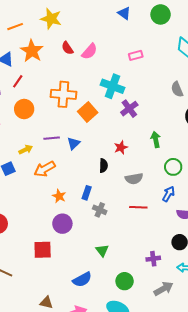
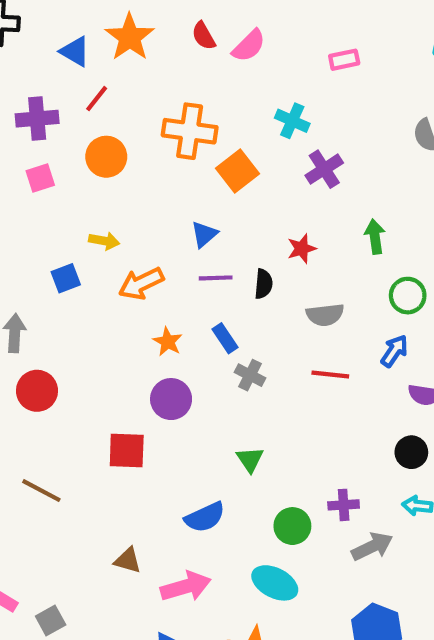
cyan cross: (113, 86) -> (292, 121), size x0.7
purple line: (52, 138) -> (216, 278), moved
yellow arrow: (26, 150) -> (104, 241), turned 32
blue rectangle: (87, 193) -> (225, 338), turned -56
purple cross: (153, 259) -> (344, 505), moved

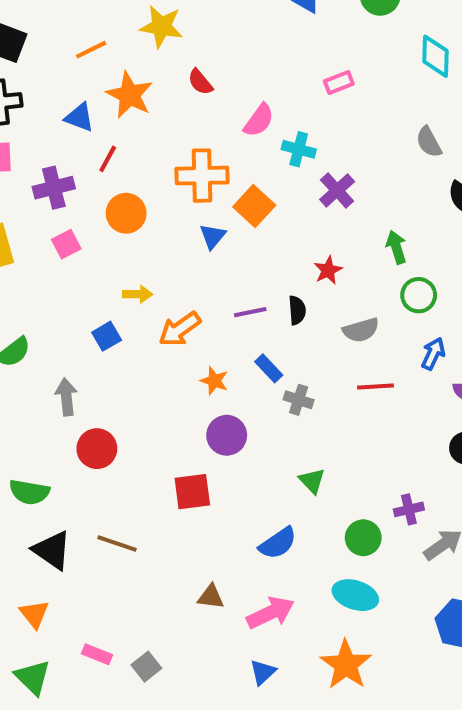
pink semicircle: (249, 46) -> (259, 120), moved
blue triangle: (204, 234) -> (213, 236), moved
green circle: (408, 296) -> (419, 295), moved

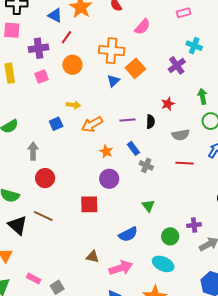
cyan cross: (299, 149) -> (194, 46), moved
brown line: (117, 544) -> (43, 216), moved

